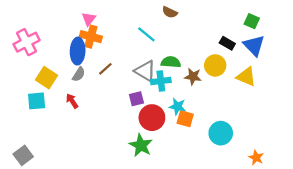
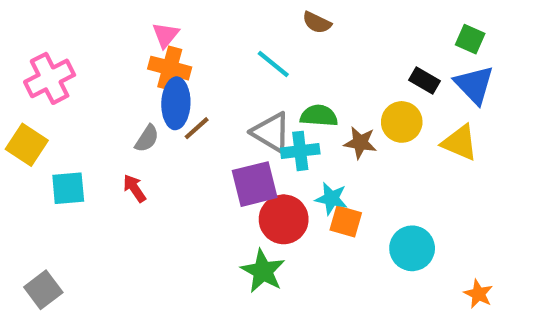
blue ellipse: (78, 51) -> (176, 103), moved
yellow square: (47, 78) -> (27, 145), moved
purple square: (136, 99) -> (255, 184), size x1.6

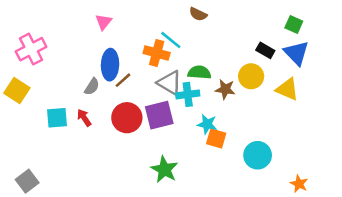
orange cross: (170, 68) -> (157, 53), moved
cyan square: (68, 188) -> (57, 118), moved
red circle: (284, 219) -> (127, 118), moved

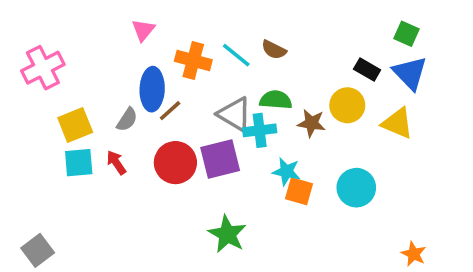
brown semicircle: (198, 14) -> (274, 50), moved
orange cross: (157, 53) -> (193, 61), moved
yellow square: (17, 91) -> (75, 125), moved, turned 35
cyan circle: (258, 155) -> (356, 188), moved

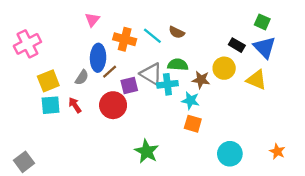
purple square: (220, 159) -> (129, 86), moved, size x0.7
cyan star: (286, 172) -> (191, 101), moved
cyan circle: (356, 188) -> (230, 154), moved
orange star: (414, 254) -> (277, 151), moved

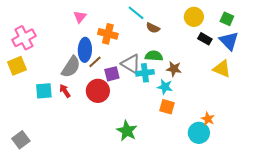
cyan line: (152, 36) -> (136, 13), moved
yellow circle: (224, 68) -> (194, 17), moved
gray semicircle: (82, 77) -> (71, 67), size x1.6
yellow square: (48, 81) -> (17, 66), moved
orange star: (277, 151) -> (208, 119), moved

